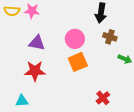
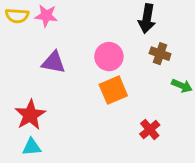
red star: (35, 71) -> (30, 115), moved, turned -30
red cross: (103, 98) -> (150, 129), moved

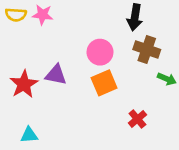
brown cross: (160, 54) -> (147, 49), size x1.4
purple triangle: (54, 62) -> (56, 75), moved
red star: (30, 115) -> (24, 84), moved

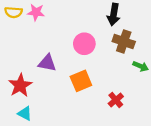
orange square: (104, 83) -> (81, 81), moved
red star: (24, 84) -> (20, 85), moved
cyan triangle: (29, 135) -> (25, 113), turned 32

